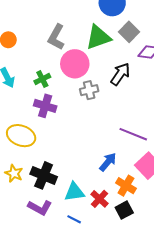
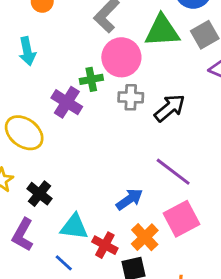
black arrow: (120, 74) -> (170, 108), moved
green cross: (42, 79) -> (91, 79), moved
black cross: (44, 175) -> (39, 194), size x0.7
red cross: (99, 199) -> (105, 245), turned -30
purple L-shape: (40, 207) -> (23, 235), turned 75

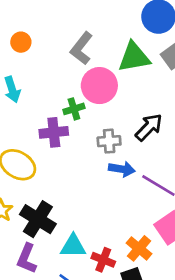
gray cross: (131, 97) -> (109, 141), moved
purple cross: (67, 102) -> (54, 132), turned -32
black cross: (39, 194) -> (38, 219), size x1.5
blue arrow: (129, 199) -> (122, 169), moved, turned 50

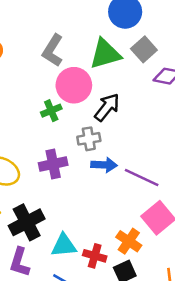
black arrow: (149, 127) -> (107, 107), moved
purple cross: (54, 132) -> (53, 164), moved
black cross: (38, 219) -> (27, 222), turned 36

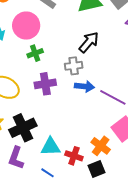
pink circle: (74, 85) -> (26, 26), moved
green cross: (51, 111) -> (35, 53), moved

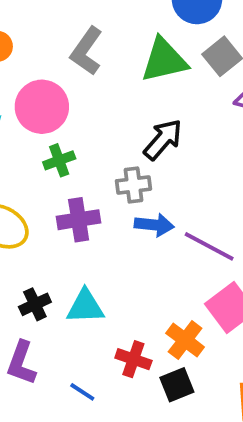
black cross: (23, 128) -> (35, 304), size x0.6
cyan triangle: (51, 147) -> (85, 307), moved

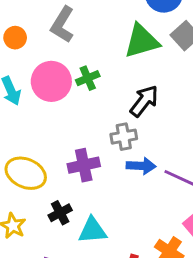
gray L-shape: (86, 51) -> (62, 25), moved
green cross: (59, 160) -> (88, 78), moved
black cross: (35, 304) -> (60, 213), moved

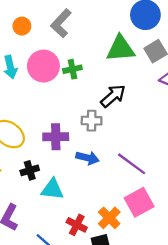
blue arrow: (141, 166) -> (88, 158), moved

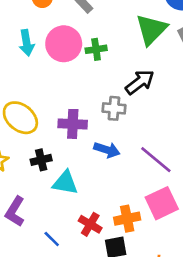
green triangle: (121, 49) -> (151, 29), turned -44
orange cross: (109, 218) -> (127, 219), turned 30

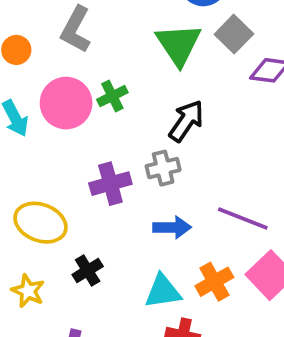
purple cross: (73, 124) -> (110, 184), moved
cyan triangle: (65, 183) -> (163, 291), moved
orange cross: (127, 219) -> (214, 282), moved

